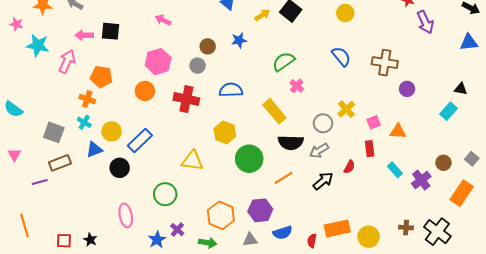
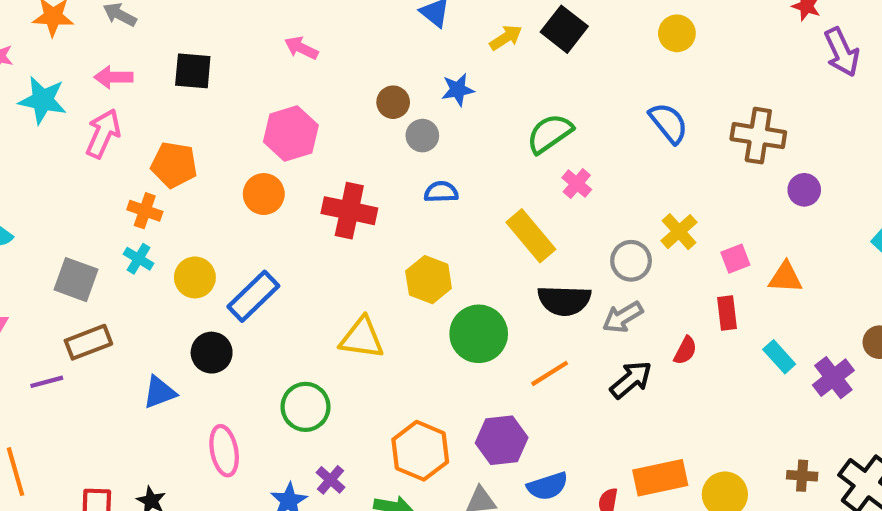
pink arrow: (84, 35) -> (114, 77), moved
gray circle: (198, 66) -> (422, 136), moved
blue semicircle: (231, 90) -> (441, 192), size x0.7
blue triangle: (94, 150) -> (159, 392), moved

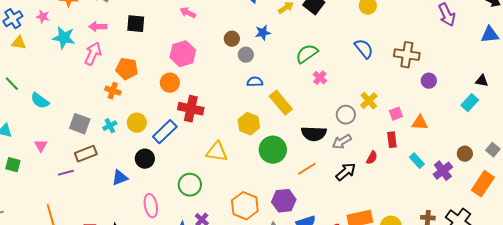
red cross: (349, 211) -> (191, 109), moved
yellow rectangle: (531, 236) -> (281, 103), moved
cyan cross: (139, 259) -> (110, 126), moved, turned 32

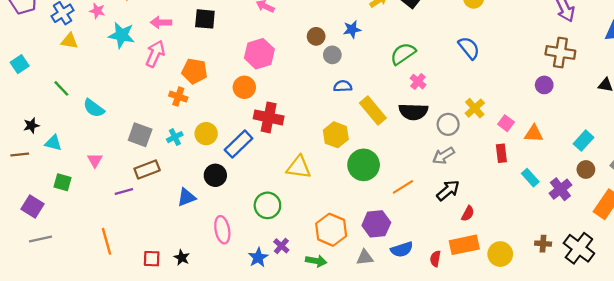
brown cross: (407, 55) -> (560, 53), moved
cyan rectangle: (470, 103) -> (584, 141), moved
pink square: (396, 114) -> (506, 123), turned -32
black semicircle: (314, 134) -> (413, 112), moved
red semicircle: (372, 158) -> (468, 214), moved

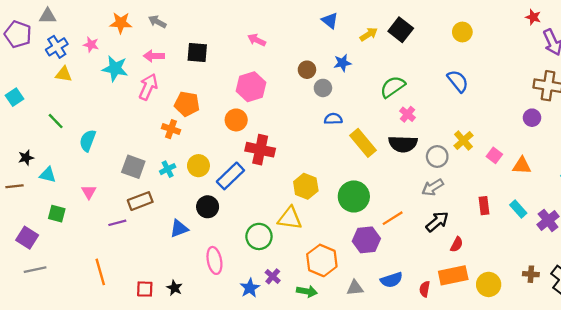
cyan semicircle: (94, 108) -> (88, 141), turned 75
yellow hexagon: (336, 135) -> (306, 186), moved
red rectangle: (501, 153) -> (484, 206), moved
yellow triangle: (299, 167) -> (290, 218), moved
purple hexagon: (376, 224) -> (366, 240), moved

